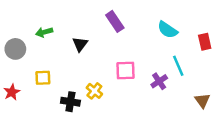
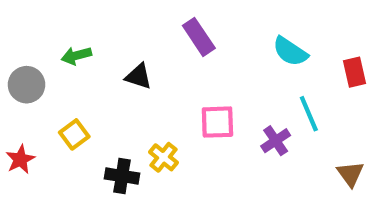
black triangle: (80, 44) -> (139, 76), turned -49
yellow square: (43, 78) -> (74, 134), turned -35

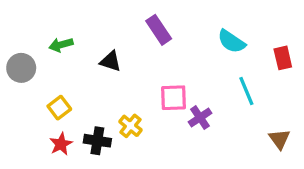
purple cross: (276, 141) -> (200, 118), moved
red star: (20, 159) -> (61, 144), moved

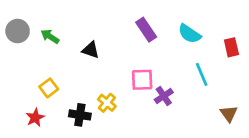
purple rectangle: (159, 30) -> (146, 30), moved
green arrow: (61, 45) -> (50, 36), turned 48
gray circle: (21, 68) -> (18, 31), moved
red star: (61, 144) -> (35, 118), moved

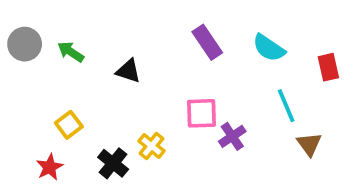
brown triangle: (229, 114) -> (309, 144), moved
black cross: (80, 115) -> (113, 163), turned 30

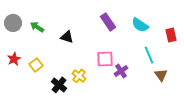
red star: (50, 167) -> (14, 59), moved

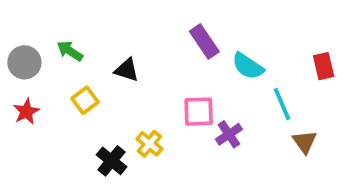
gray circle: (13, 23) -> (24, 62), moved
cyan semicircle: (140, 25) -> (248, 66), moved
yellow square: (36, 65) -> (85, 100), moved

